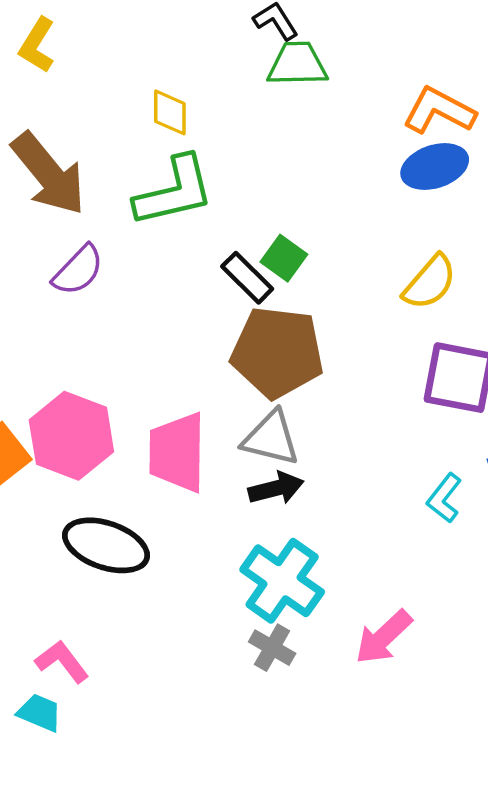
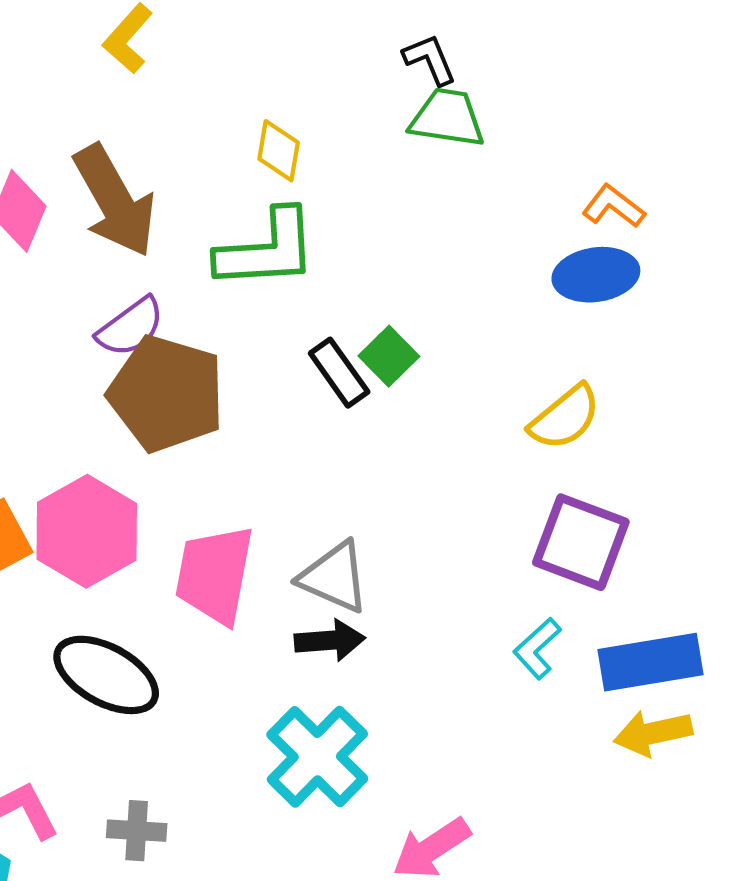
orange L-shape: (439, 111) -> (613, 206), size x0.7
brown pentagon: (277, 352) -> (167, 394), moved
cyan L-shape: (444, 498) -> (537, 648), moved
gray cross: (272, 648) -> (137, 831), moved, turned -36

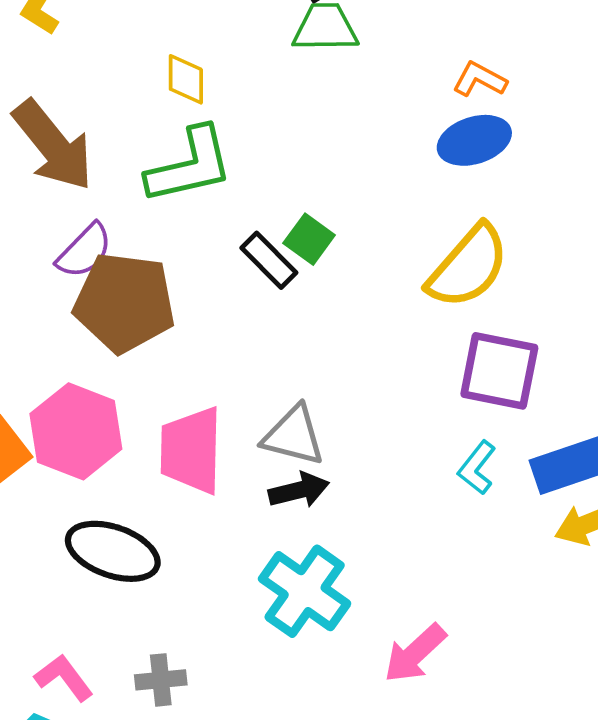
yellow semicircle: (565, 417) -> (468, 267), size x1.4

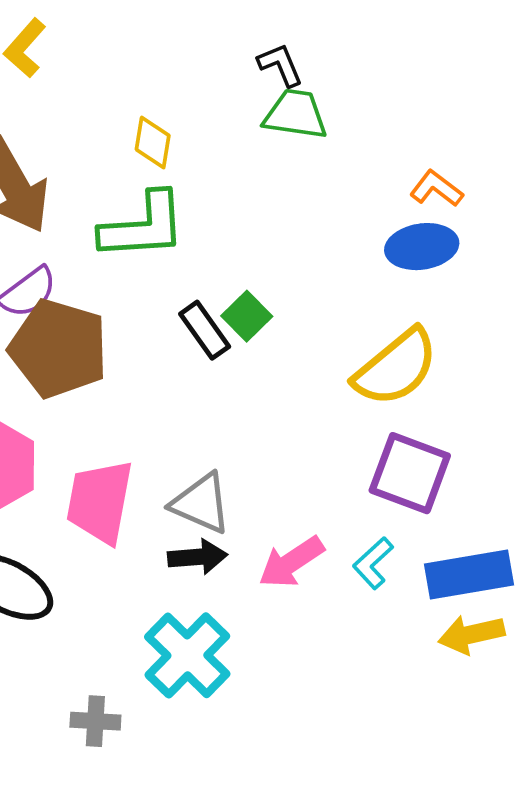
pink arrow: (415, 653) -> (291, 562), moved
gray cross: (161, 680) -> (95, 721), moved

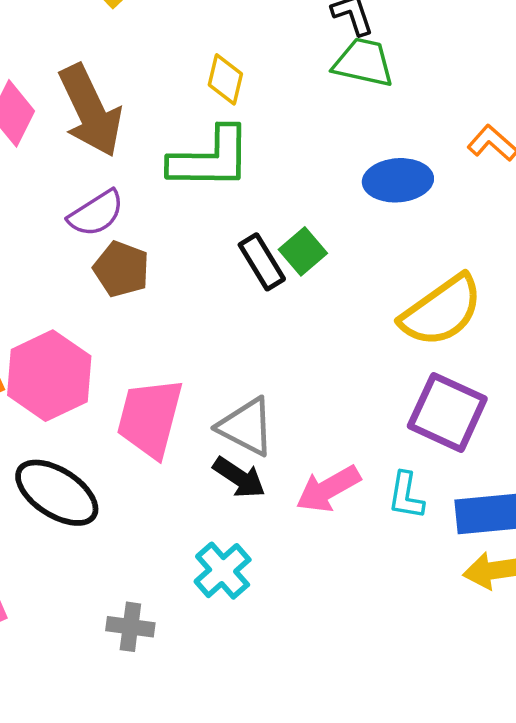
blue ellipse: (422, 247) -> (398, 180), moved
brown pentagon: (59, 349) -> (121, 269), size x0.6
black arrow: (198, 557) -> (239, 477), turned 34
cyan L-shape: (373, 563) -> (406, 496), turned -42
cyan cross: (187, 655) -> (223, 571), size x0.7

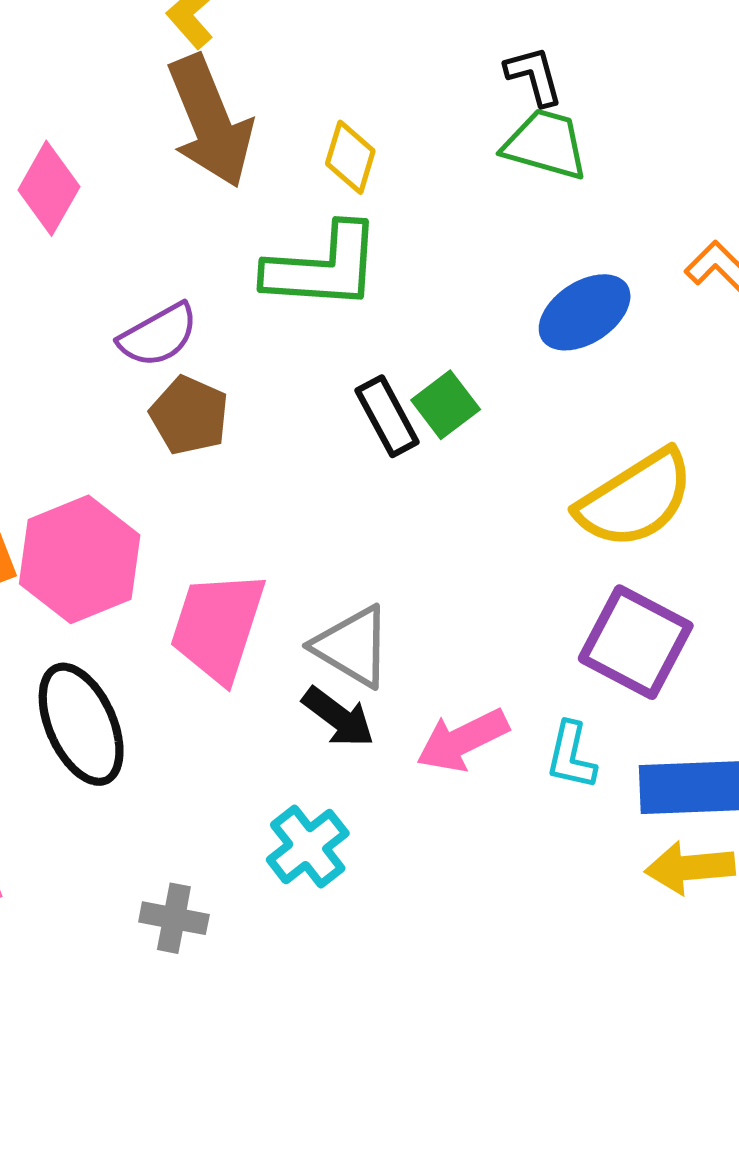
brown arrow: (90, 111) -> (210, 121), moved
blue ellipse: (398, 180) -> (585, 312), turned -32
black ellipse: (57, 493) -> (81, 724), turned 30

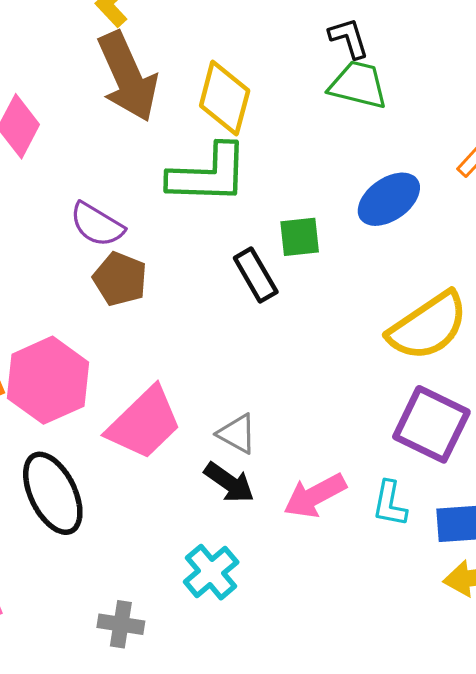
yellow diamond: (350, 157) -> (225, 98), size x1.5
purple semicircle: (158, 335) -> (97, 225), turned 62
green square: (446, 405) -> (300, 237), moved, turned 33
pink trapezoid: (218, 626) -> (144, 423), turned -150
gray triangle: (352, 646) -> (237, 434), size x0.7

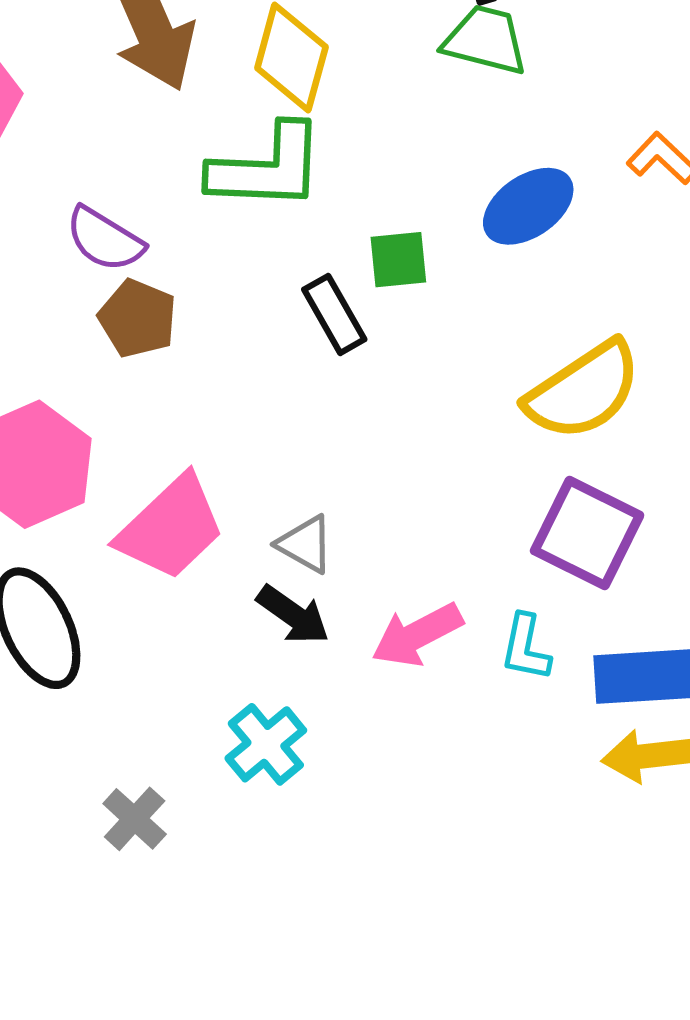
gray cross: (121, 624) -> (135, 819), turned 33

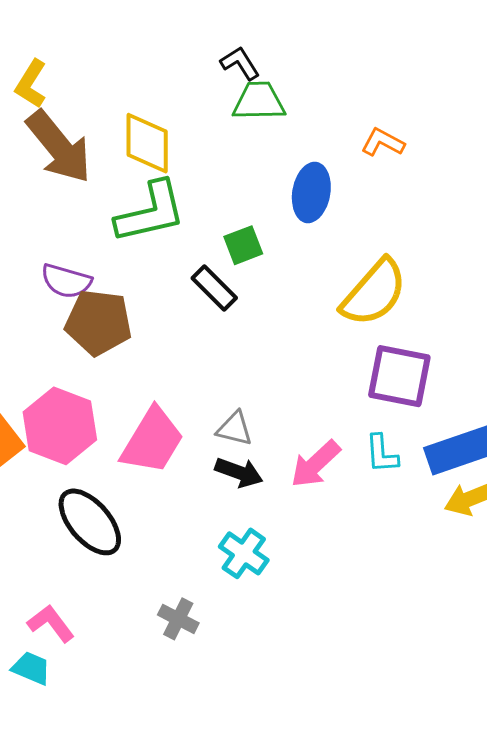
blue ellipse: (528, 206) -> (311, 192), turned -30
brown pentagon: (138, 318) -> (99, 322), size x1.4

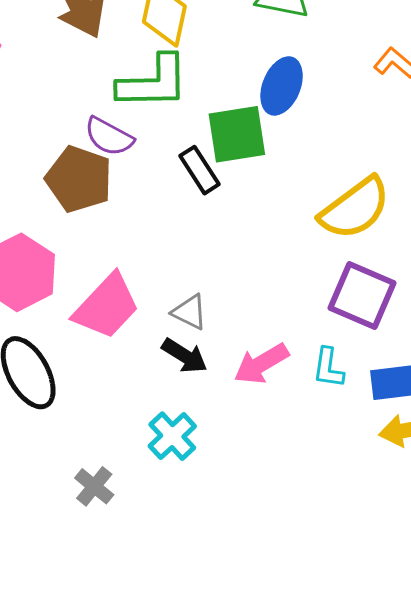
blue ellipse: (311, 192) -> (282, 86), moved
green square: (243, 245) -> (237, 134), size x1.6
purple semicircle: (66, 281) -> (109, 137), moved

